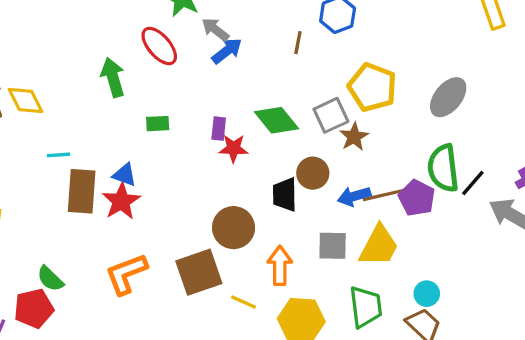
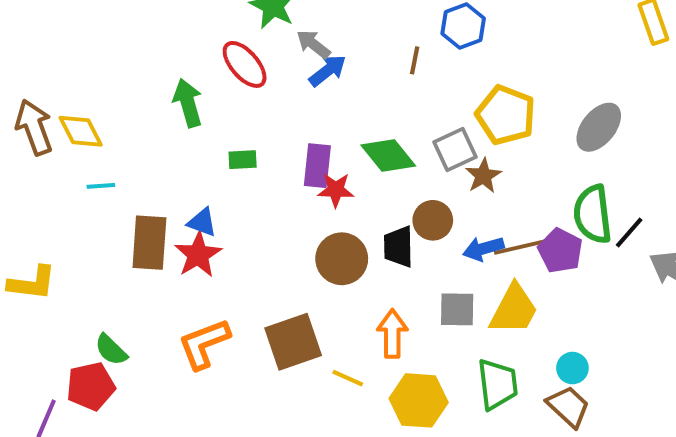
purple rectangle: (219, 129) -> (317, 166), size x1.5
cyan line: (58, 155) -> (101, 186), moved
brown circle: (234, 228) -> (342, 259), moved

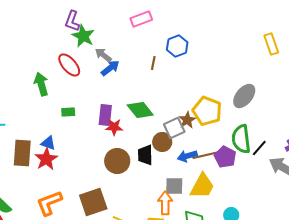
yellow pentagon: (506, 115) -> (207, 111), moved
gray square: (455, 149) -> (174, 128), moved
orange arrow: (392, 334) -> (165, 203), moved

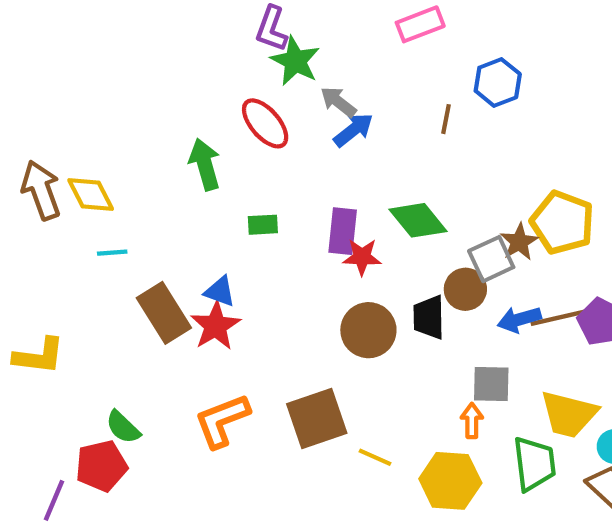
brown rectangle: (22, 153) -> (164, 313), turned -36
yellow trapezoid: (202, 186) -> (569, 414), moved, turned 76
orange arrow: (165, 203) -> (472, 421), size x0.7

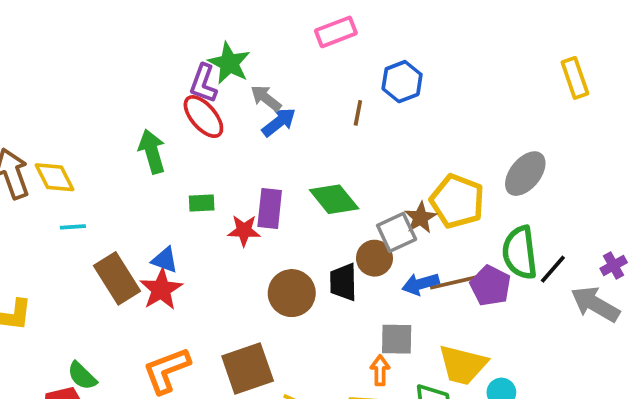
purple L-shape: (272, 29) -> (203, 83), moved
red star: (362, 257) -> (244, 231), moved

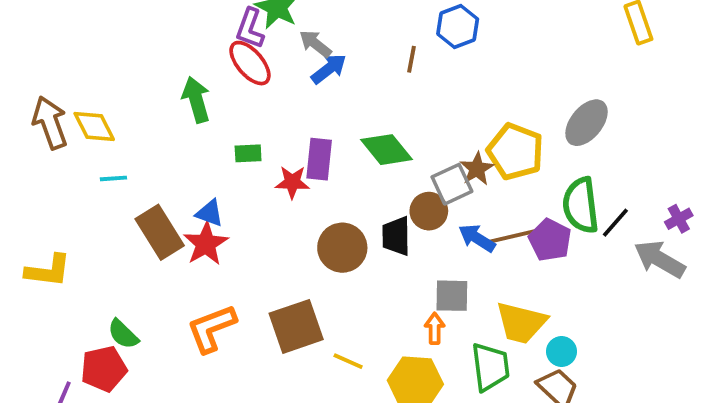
blue arrow: (420, 284) -> (477, 238), turned 48

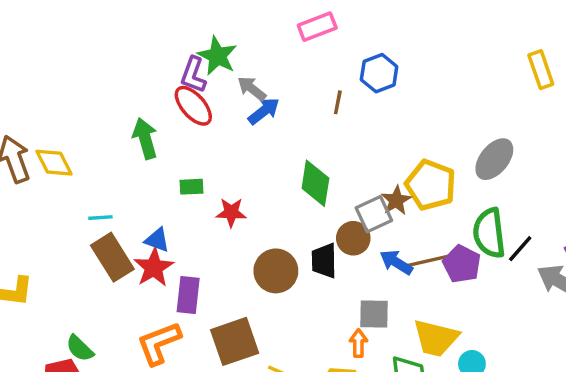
green diamond: (387, 150) -> (315, 183), turned 48
purple rectangle: (319, 159) -> (188, 295), moved
cyan line: (113, 178) -> (100, 218), moved

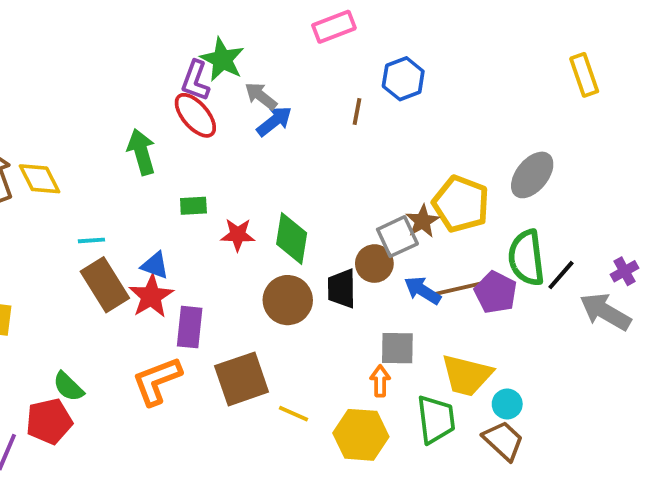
green diamond: (315, 183) -> (292, 238), moved

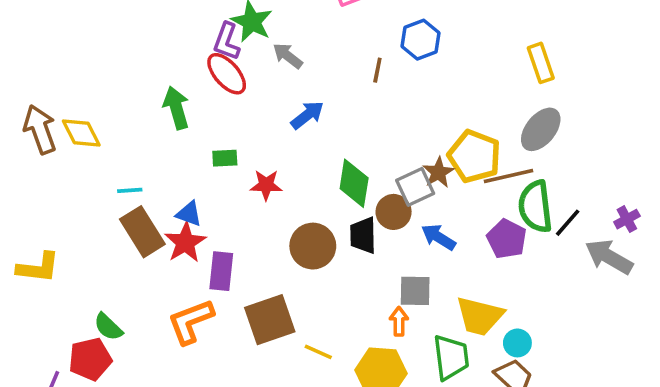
yellow rectangle: (584, 75) -> (541, 63), moved
blue arrow: (274, 121) -> (307, 115), moved
green diamond: (292, 238) -> (354, 183), moved
brown line: (459, 289) -> (508, 176), moved

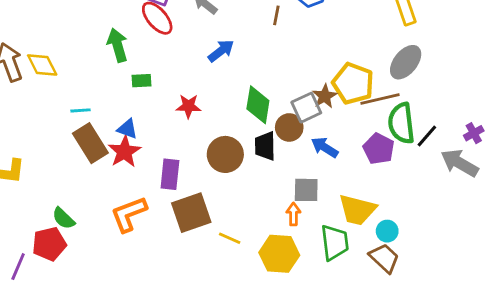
green rectangle: (225, 158) -> (142, 81), moved
purple rectangle: (221, 271) -> (170, 174), moved

